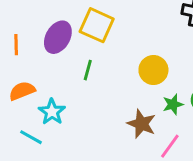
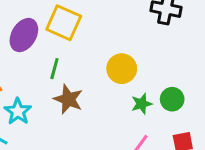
brown star: (142, 124) -> (68, 99), moved

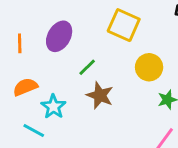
yellow square: (64, 23) -> (124, 25), moved
green line: (54, 69) -> (87, 67), turned 30

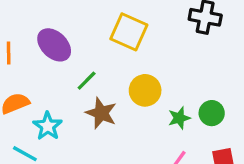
purple ellipse: (59, 36) -> (54, 45), turned -76
yellow circle: (149, 67) -> (145, 90), moved

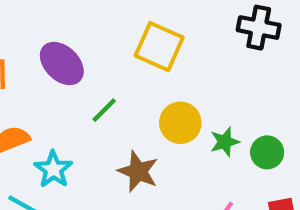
brown star: (101, 113) -> (138, 171), moved
green star: (179, 118) -> (225, 142), moved

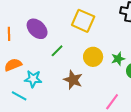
green star: (225, 142) -> (118, 59), moved
cyan star: (53, 169) -> (33, 79), turned -30

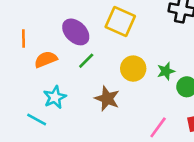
purple ellipse: (37, 29) -> (76, 32), moved
orange semicircle: (13, 65) -> (46, 59), moved
cyan star: (33, 79) -> (55, 97), turned -30

